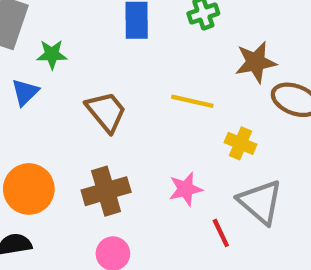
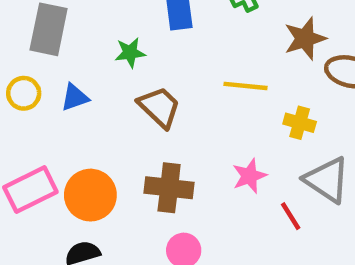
green star: (52, 54) -> (130, 53), moved
blue triangle: (25, 92) -> (75, 97), turned 32
brown cross: (106, 191) -> (169, 188), turned 30

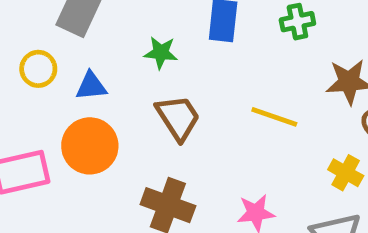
yellow cross: (300, 123) -> (346, 173), moved
orange circle: (90, 195) -> (90, 146), moved

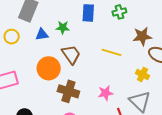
blue triangle: (91, 86) -> (42, 34), moved
orange circle: (90, 146) -> (49, 68), moved

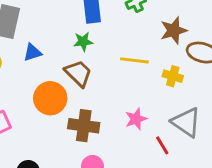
green star: (63, 27) -> (83, 42), moved
yellow cross: (142, 74) -> (173, 76), moved

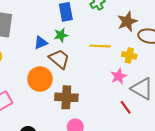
blue triangle: (33, 52) -> (41, 43), moved
pink star: (136, 119) -> (119, 76), moved

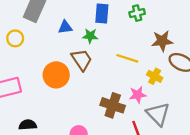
blue triangle: (41, 43) -> (65, 27), moved
brown cross: (66, 97) -> (113, 105), moved

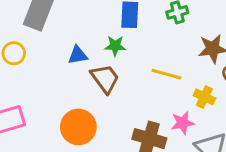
blue triangle: (65, 27) -> (78, 55), moved
orange circle: (56, 75) -> (78, 127), moved

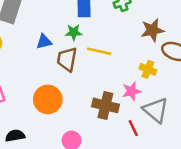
yellow line: (166, 74) -> (99, 51), moved
brown trapezoid: (105, 79) -> (67, 59), turned -130

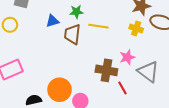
yellow cross: (148, 69) -> (136, 28), moved
orange circle: (48, 99) -> (60, 90), moved
red line: (133, 128) -> (122, 88), moved

